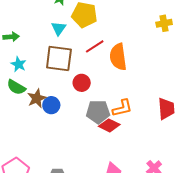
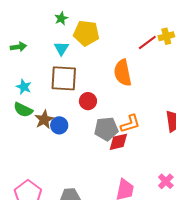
green arrow: (11, 37) -> (18, 47), moved
red line: (95, 46) -> (147, 42), moved
red diamond: (109, 125) -> (118, 142), turned -35

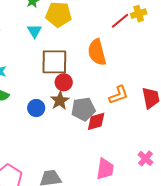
brown square: (64, 78) -> (54, 62), moved
brown star: (44, 120) -> (60, 101), moved
orange L-shape: (130, 124) -> (119, 95), moved

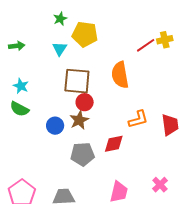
gray pentagon: (83, 109) -> (83, 154), moved

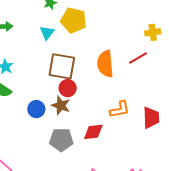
red line: (146, 45) -> (138, 58), moved
brown star: (79, 120) -> (61, 105), turned -30

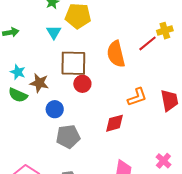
yellow cross: (153, 32) -> (165, 31), moved
brown star: (61, 105) -> (39, 83), moved
gray pentagon: (61, 140) -> (68, 137), moved

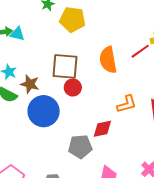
cyan triangle: (54, 32) -> (17, 34), moved, turned -49
blue circle: (55, 109) -> (44, 111), size x1.8
gray pentagon: (68, 137) -> (80, 147), moved

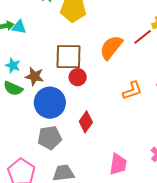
orange semicircle: (108, 60) -> (111, 47), turned 52
red diamond: (102, 129) -> (86, 122), moved, turned -40
gray pentagon: (80, 147) -> (50, 138), moved

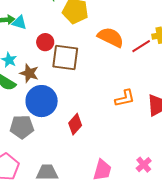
orange semicircle: (111, 47) -> (111, 37), moved, turned 72
red circle: (78, 77) -> (45, 42), moved
gray pentagon: (50, 138) -> (22, 127), moved

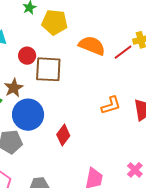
brown star: (29, 73) -> (14, 88), turned 30

